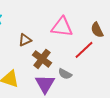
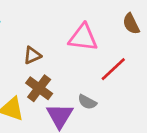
brown semicircle: (97, 30) -> (131, 24), moved
brown cross: (42, 59) -> (39, 88), moved

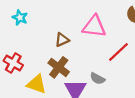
brown triangle: (32, 55) -> (62, 40), moved

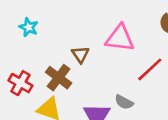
brown triangle: (62, 40) -> (80, 54), turned -40
brown cross: (59, 67) -> (59, 78), moved

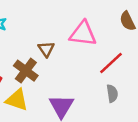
gray semicircle: (124, 102) -> (112, 93), moved, turned -126

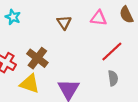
pink triangle: (83, 34) -> (99, 18), moved, size x0.7
brown triangle: (46, 49) -> (64, 23), moved

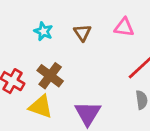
cyan star: (13, 17) -> (43, 31), moved

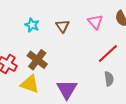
pink triangle: (124, 27) -> (95, 22), turned 42

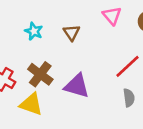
pink triangle: (95, 22) -> (112, 16), moved
purple triangle: (67, 89) -> (77, 86), moved, turned -45

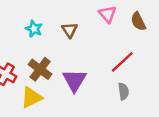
purple triangle: (77, 86) -> (74, 80), turned 45
yellow triangle: (31, 104) -> (31, 98), turned -45

